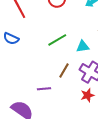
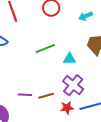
brown line: (64, 71) -> (46, 96), moved, turned 35

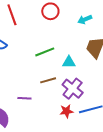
brown line: (46, 96) -> (48, 80), moved

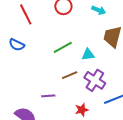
cyan arrow: (85, 19) -> (99, 10), turned -128
red star: (66, 111) -> (82, 110), moved

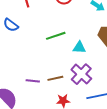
brown line: (70, 75) -> (55, 78), moved

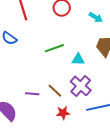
brown line: (55, 78) -> (55, 91), turned 56

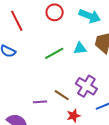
cyan arrow: (96, 17) -> (90, 16), size x1.5
cyan triangle: (78, 59) -> (80, 48), moved

